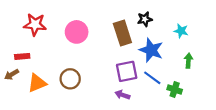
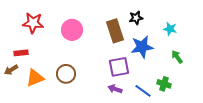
blue star: (151, 50) -> (142, 47), turned -30
green arrow: (188, 61) -> (177, 57), turned -40
blue line: (152, 78) -> (143, 91), moved

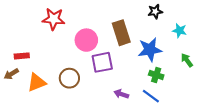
black star: (136, 18) -> (155, 12), moved
red star: (33, 23) -> (54, 19), moved
pink circle: (72, 30) -> (86, 40), moved
purple square: (119, 67) -> (102, 62), moved
green cross: (164, 84) -> (156, 75), moved

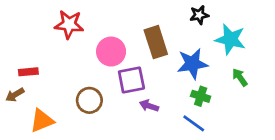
cyan star: (179, 31) -> (230, 39), size x1.6
orange triangle: (37, 82) -> (42, 121), moved
purple arrow: (121, 94) -> (149, 106), moved

